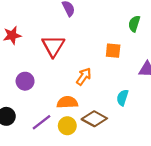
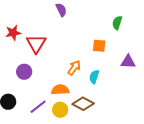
red triangle: (53, 46) -> (36, 44), moved
cyan semicircle: (122, 98) -> (94, 77), moved

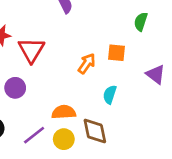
purple triangle: (128, 62) -> (156, 74), turned 35
orange arrow: (74, 68) -> (87, 64), moved
brown diamond: (83, 104) -> (95, 131), turned 50

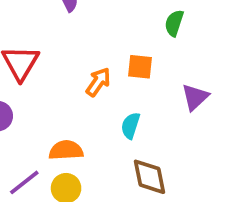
purple triangle: (156, 74) -> (195, 97), turned 40
brown diamond: (95, 131) -> (150, 177), moved

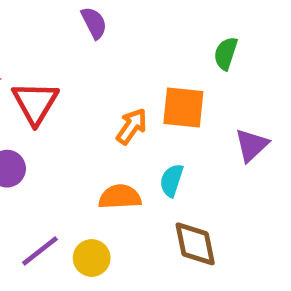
orange square: (140, 67) -> (183, 108), size x1.4
orange semicircle: (66, 150) -> (120, 197), moved

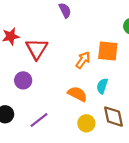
orange semicircle: (120, 197) -> (77, 94), turned 30
yellow circle: (92, 258) -> (86, 123), moved

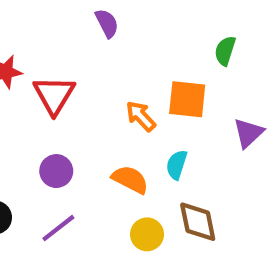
orange arrow: (83, 60) -> (141, 116), turned -78
purple circle: (23, 80) -> (56, 171), moved

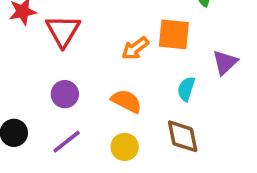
orange arrow: (141, 116) -> (135, 48), turned -84
cyan semicircle: (177, 165) -> (186, 89), moved
yellow circle: (147, 234) -> (125, 147), moved

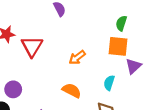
orange square: (174, 34) -> (118, 46), moved
purple circle: (65, 94) -> (13, 89), moved

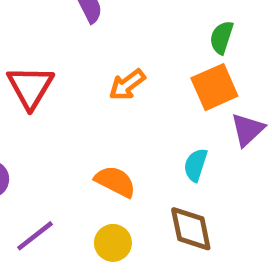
orange square: (118, 46) -> (214, 87), turned -30
orange arrow: (77, 57) -> (127, 85), moved

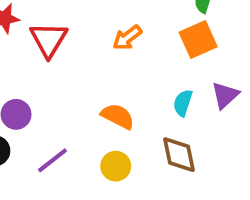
purple triangle: (248, 130) -> (225, 95), moved

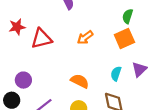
red triangle: (49, 40) -> (41, 39), turned 45

